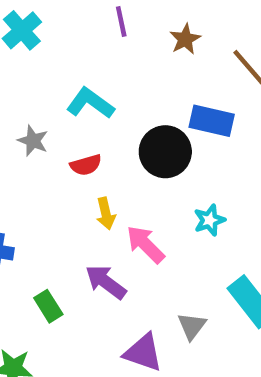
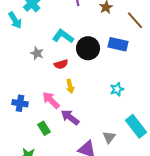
black circle: (165, 152) -> (88, 48), moved
pink arrow: (145, 244) -> (51, 100), moved

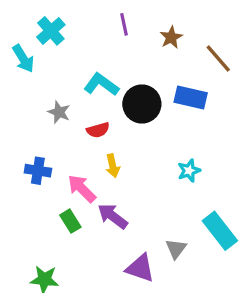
blue cross: (20, 103) -> (38, 171), moved
green rectangle: (44, 128) -> (70, 221), moved

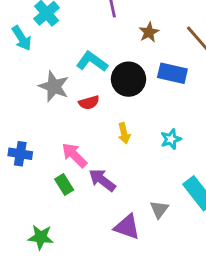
brown star: (171, 37) -> (149, 32), moved
gray star: (59, 112) -> (54, 86), size x1.5
yellow arrow: (113, 166) -> (124, 133), moved
blue cross: (38, 171) -> (20, 154), moved

